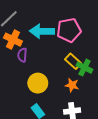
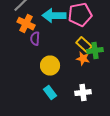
green cross: (84, 68) -> (95, 51), turned -35
orange star: (72, 85) -> (83, 59), moved

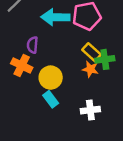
orange cross: (26, 24) -> (22, 65), moved
cyan rectangle: (50, 93) -> (51, 99), moved

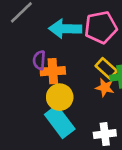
orange cross: (22, 65) -> (53, 71), moved, turned -30
cyan rectangle: (51, 99) -> (60, 122), size x1.6

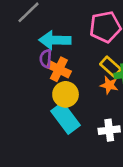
cyan arrow: (65, 29) -> (55, 40), moved
orange cross: (53, 71) -> (59, 69), turned 30

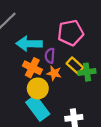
purple semicircle: (46, 59) -> (50, 56), moved
orange star: (109, 85) -> (54, 73), moved

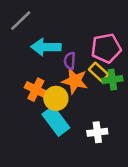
pink pentagon: (71, 33) -> (106, 48), moved
orange cross: (32, 68) -> (36, 90), moved
orange star: (54, 73) -> (75, 81), size x1.5

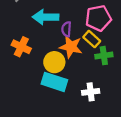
green cross: (112, 80) -> (104, 56), moved
orange cross: (36, 90) -> (21, 47), moved
cyan rectangle: (56, 121) -> (54, 82), turned -35

